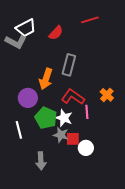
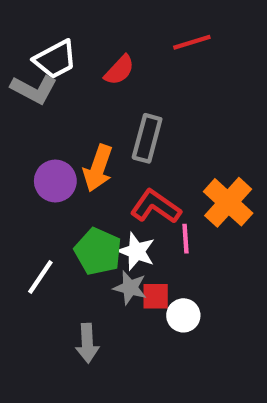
orange cross: (107, 95) -> (228, 202), size x1.6
purple circle: (28, 98) -> (55, 181), moved
white line: (19, 130) -> (40, 277), turned 48

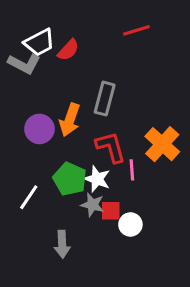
red semicircle: (119, 70) -> (68, 50), moved
red L-shape: (156, 207) -> (111, 147), turned 40

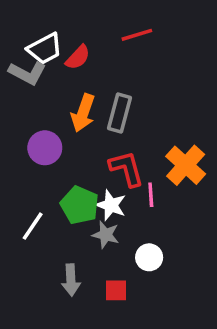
red line: (136, 30) -> (137, 35), moved
orange arrow: (70, 120) -> (83, 113), moved
red square: (111, 211) -> (116, 290), moved

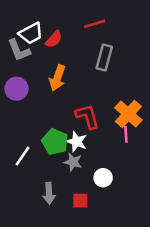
gray L-shape: (27, 73) -> (19, 50), turned 40
gray rectangle: (120, 113) -> (104, 57), moved
purple circle: (45, 148) -> (17, 89), moved
pink line: (151, 195) -> (126, 134), moved

